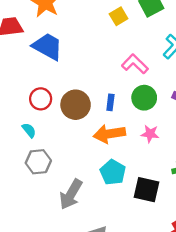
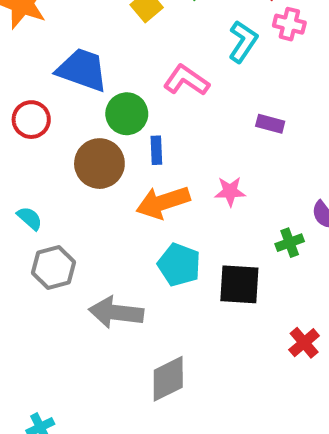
blue trapezoid: (48, 46) -> (82, 70), moved
green circle: (144, 98) -> (127, 114), moved
red circle: (41, 99) -> (31, 120), moved
gray arrow: (71, 194) -> (116, 312), turned 76

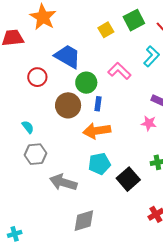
pink star: (230, 191) -> (149, 123), moved
cyan pentagon: (179, 265) -> (99, 164), turned 30
black square: (239, 284) -> (128, 179), turned 35

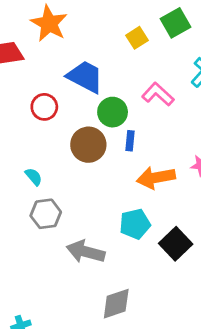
orange arrow: (97, 131) -> (156, 178), moved

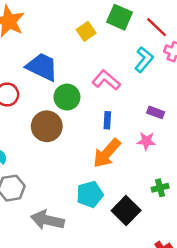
green square: (175, 23) -> (119, 17), turned -35
blue rectangle: (130, 141) -> (107, 120), moved
orange arrow: (156, 178) -> (107, 153), turned -36

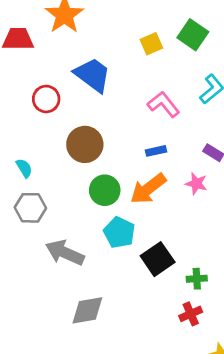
green circle: (67, 97) -> (105, 190), moved
blue rectangle: (107, 120) -> (156, 151), turned 63
green cross: (160, 188) -> (197, 279), moved
cyan pentagon: (90, 194) -> (119, 232), turned 30

